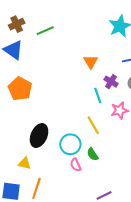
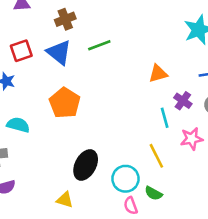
green line: (45, 31) -> (99, 45), moved
orange triangle: (91, 62) -> (158, 74), turned 42
green semicircle: (93, 154) -> (153, 193), turned -32

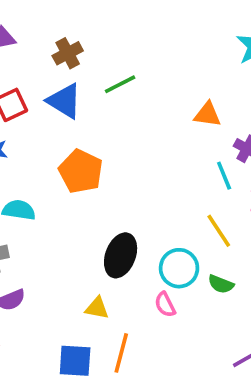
orange triangle: (158, 74) -> (208, 114), turned 30
pink semicircle: (131, 206) -> (165, 305), moved

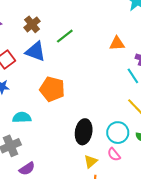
yellow triangle: (97, 308) -> (91, 161), moved, turned -40

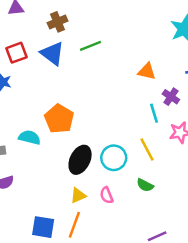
orange pentagon: (52, 89) -> (59, 119), moved
cyan semicircle: (22, 117) -> (30, 137), moved
cyan circle: (118, 133) -> (114, 158), moved

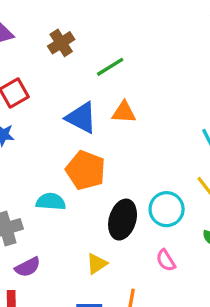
blue triangle: (52, 53) -> (81, 118), moved
orange triangle: (147, 71) -> (124, 112), moved
yellow triangle: (78, 195) -> (97, 264), moved

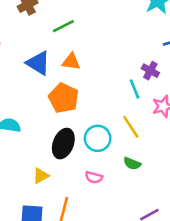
orange pentagon: (86, 170) -> (64, 98), moved
pink semicircle: (166, 260) -> (94, 177), turned -48

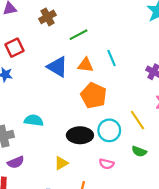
cyan line: (135, 89) -> (112, 58), moved
orange pentagon: (64, 98) -> (94, 96), moved
black ellipse: (63, 144) -> (80, 135), turned 70

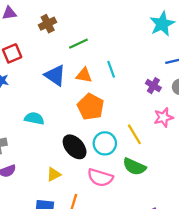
cyan semicircle: (34, 120) -> (34, 118), moved
black ellipse: (80, 135) -> (75, 147), turned 45
green semicircle: (139, 151) -> (134, 167), size x1.5
pink semicircle: (106, 164) -> (100, 178), size x1.6

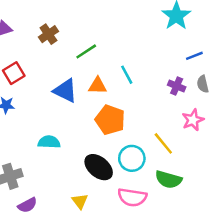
yellow triangle: (54, 174) -> (80, 201), turned -32

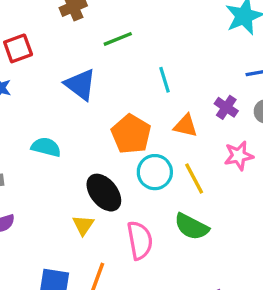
orange triangle: (98, 86) -> (186, 126), moved
cyan circle: (132, 158) -> (155, 172), moved
pink semicircle: (132, 197) -> (140, 240), turned -120
yellow triangle: (80, 201) -> (83, 225), moved

